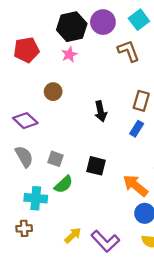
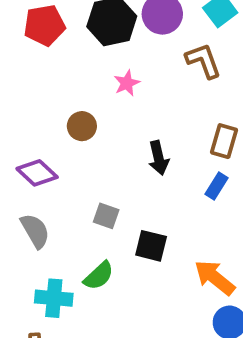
red pentagon: (26, 50) -> (44, 25), moved
pink star: (69, 54) -> (127, 83), moved
gray square: (55, 159) -> (106, 216), moved

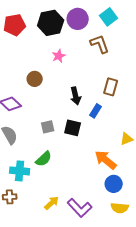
blue rectangle: (216, 186) -> (96, 111), moved
gray square: (106, 216) -> (48, 127), turned -32
black square: (151, 246) -> (73, 128), moved

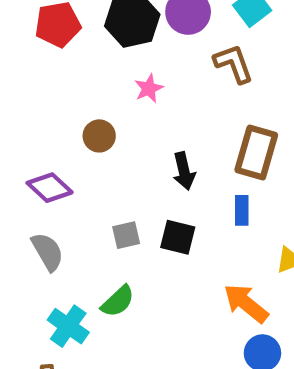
brown rectangle: (111, 87) -> (256, 153), size x1.4
blue rectangle: (96, 111) -> (242, 210), moved, turned -32
cyan cross: (20, 171) -> (68, 326), turned 30

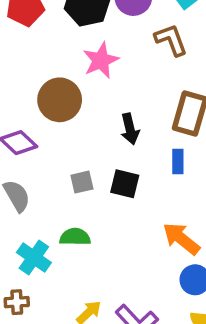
pink star: (149, 88) -> (101, 60), size x1.5
brown circle: (99, 136) -> (60, 100), size x1.6
green semicircle: (118, 301) -> (75, 237), turned -136

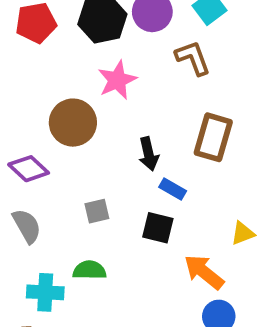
blue rectangle: (178, 162) -> (173, 189), moved, turned -60
black square: (125, 184) -> (158, 228), moved
cyan cross: (34, 258) -> (45, 292), turned -32

